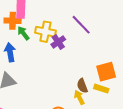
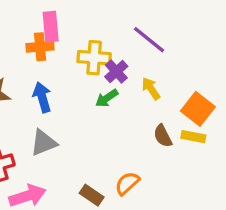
green arrow: (23, 33) -> (107, 98), moved, turned -80
orange square: (106, 72) -> (198, 109), turned -30
yellow arrow: (79, 97) -> (151, 89), moved

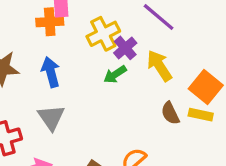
yellow cross: (94, 58) -> (103, 34), turned -32
yellow arrow: (151, 89) -> (159, 66), size x1.4
gray triangle: (44, 143) -> (51, 118), turned -44

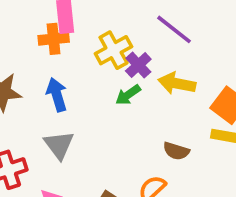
yellow arrow: (159, 66) -> (177, 83), turned -44
brown semicircle: (170, 113) -> (176, 151), moved, turned -45

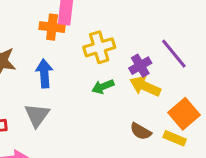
purple line: (174, 29) -> (174, 54), moved
purple cross: (138, 65) -> (140, 66), moved
brown semicircle: (176, 151) -> (141, 131), moved

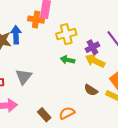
blue arrow: (44, 73) -> (16, 35), moved
green arrow: (103, 87) -> (68, 60), turned 32

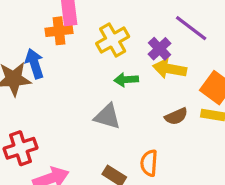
gray triangle: (24, 77) -> (107, 116), moved, turned -36
brown semicircle: (91, 90) -> (176, 116), turned -40
orange semicircle: (67, 113) -> (149, 163), turned -42

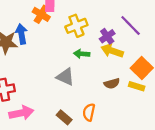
orange cross: (59, 31) -> (41, 14), turned 30

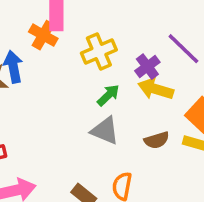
green arrow: (82, 54) -> (108, 95), turned 133
gray triangle: (65, 77) -> (105, 131), moved

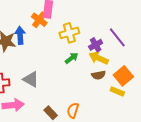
gray triangle: (105, 131) -> (31, 79), moved
brown semicircle: (157, 140) -> (98, 75), moved

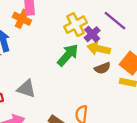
yellow cross: (69, 33) -> (76, 25), moved
green arrow: (72, 58) -> (68, 55), size x1.5

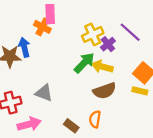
yellow arrow: (99, 49) -> (102, 67), moved
brown semicircle: (102, 68) -> (104, 91), moved, size x1.5

